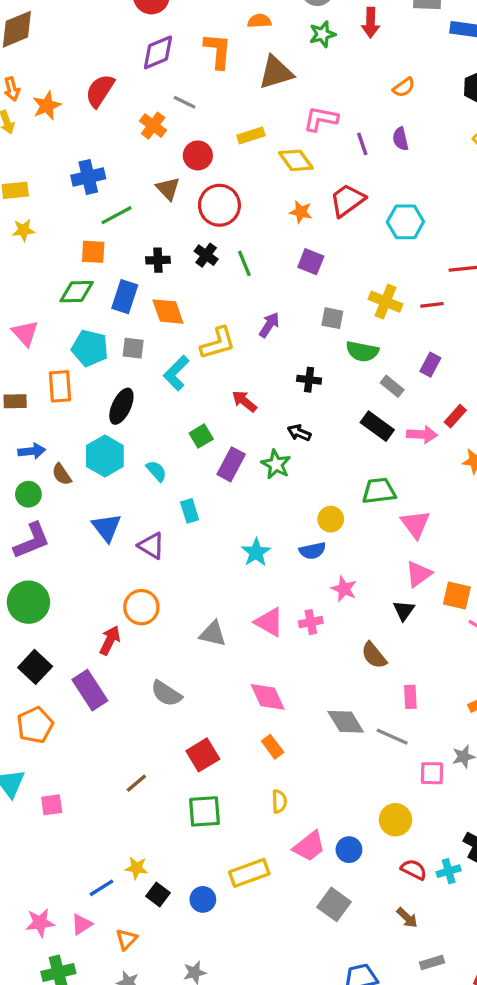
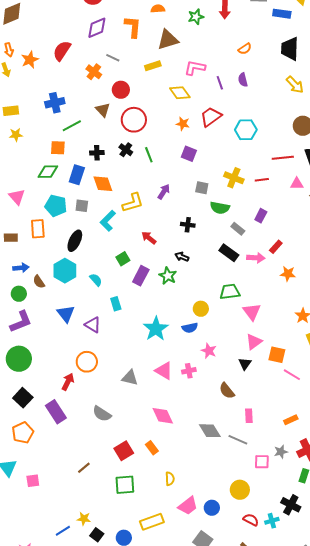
yellow rectangle: (251, 136) -> (153, 66), moved
cyan star: (256, 552) -> (156, 329), size x1.4
orange rectangle: (273, 747) -> (152, 448), moved

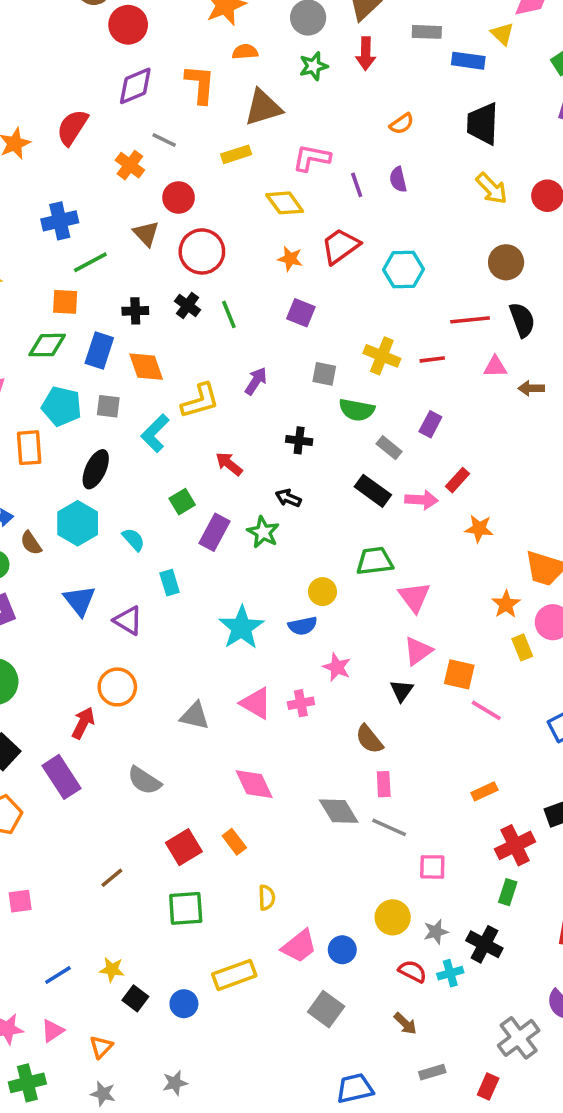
pink rectangle: (249, 416) -> (384, 784), moved
gray star: (281, 452) -> (436, 932), moved
blue line: (63, 531) -> (58, 975), moved

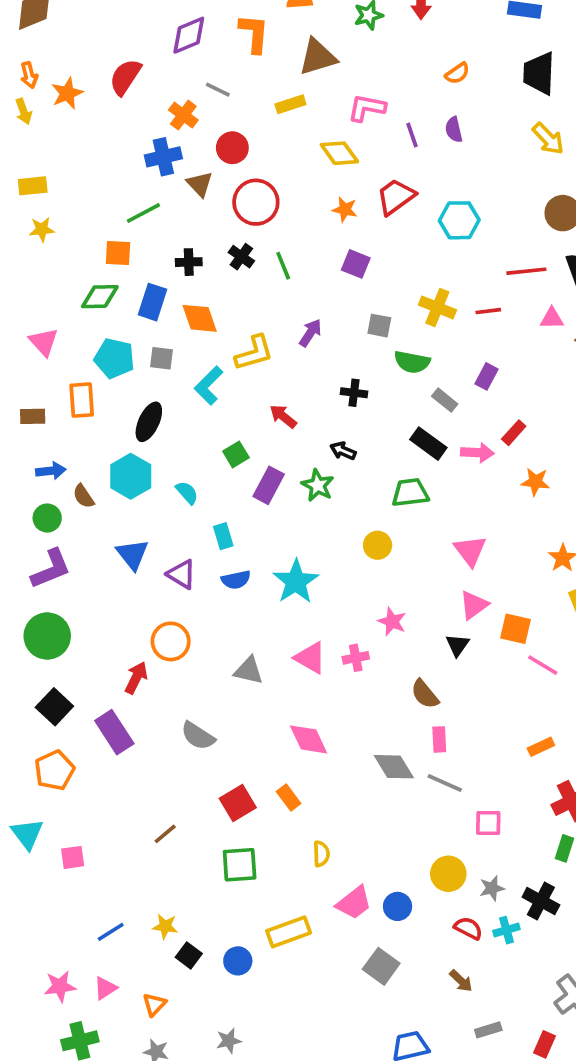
blue cross: (60, 221) -> (163, 157), moved
green trapezoid: (375, 561) -> (410, 493), moved
blue semicircle: (303, 626) -> (236, 580), moved

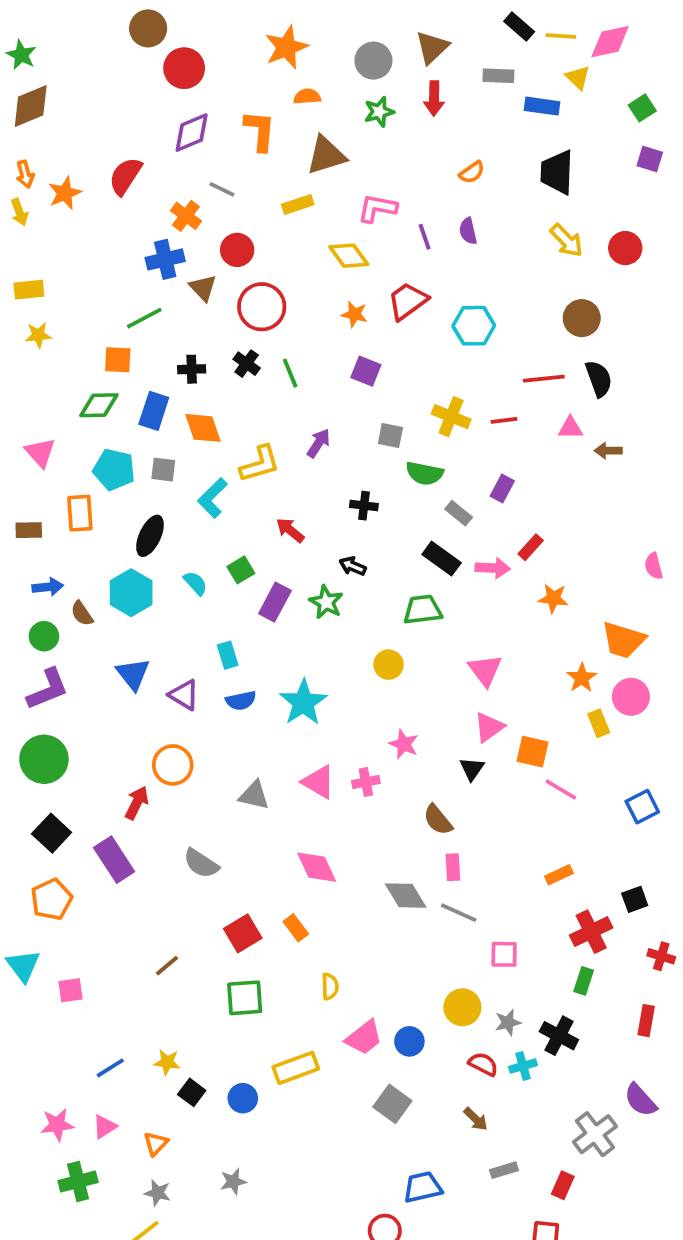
cyan semicircle: (187, 493) -> (195, 583), moved

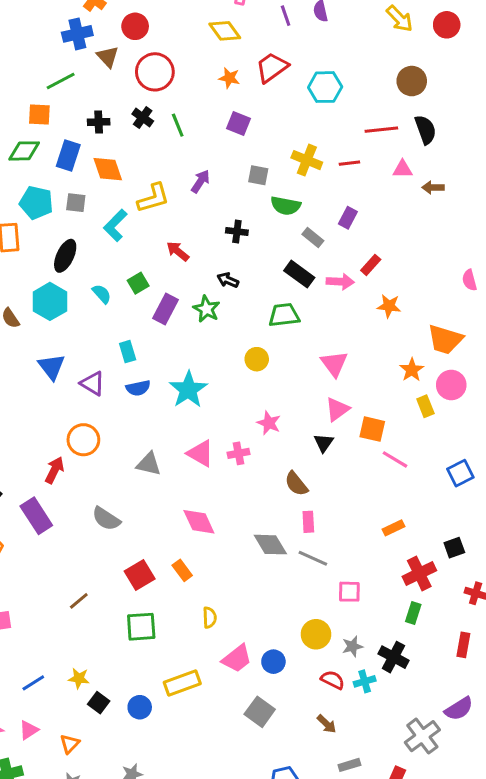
purple semicircle: (640, 1100) -> (459, 709), turned -80

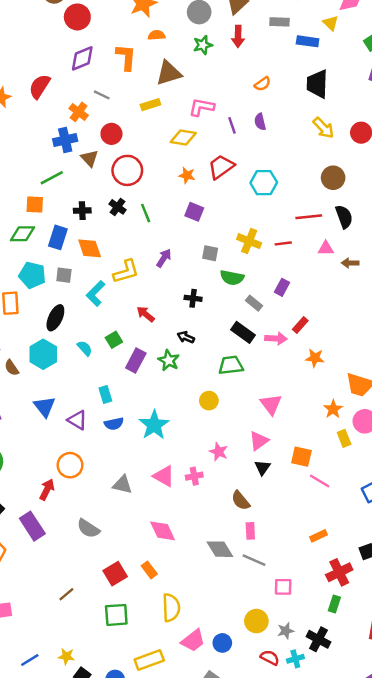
yellow diamond: (225, 31) -> (183, 138), turned -45
pink triangle: (337, 409) -> (259, 441), moved
yellow semicircle: (210, 618) -> (171, 608), size x1.6

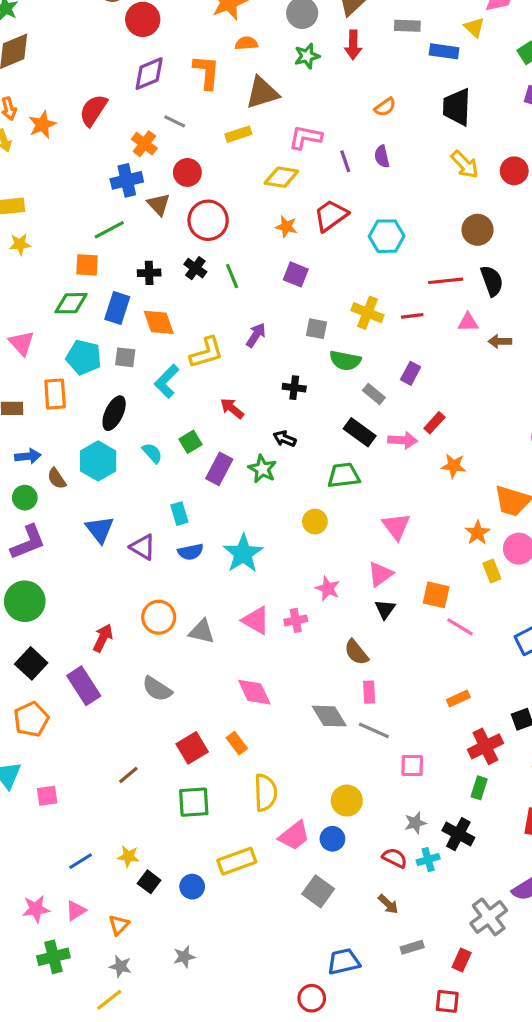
orange circle: (70, 465) -> (159, 617), moved
yellow circle: (256, 621) -> (347, 801), moved

